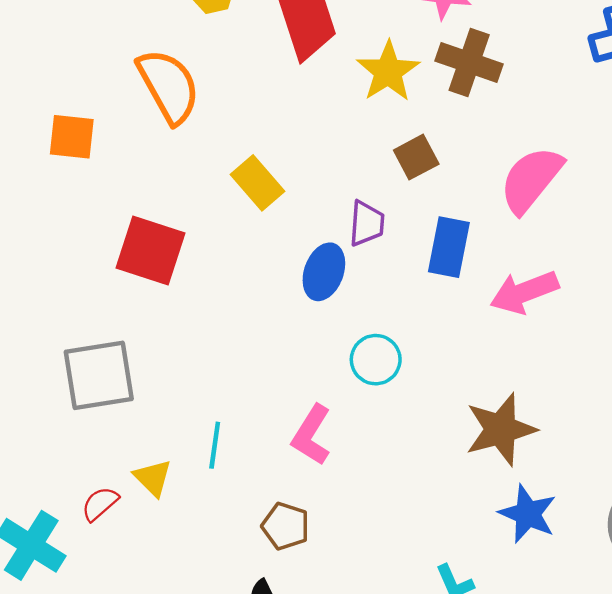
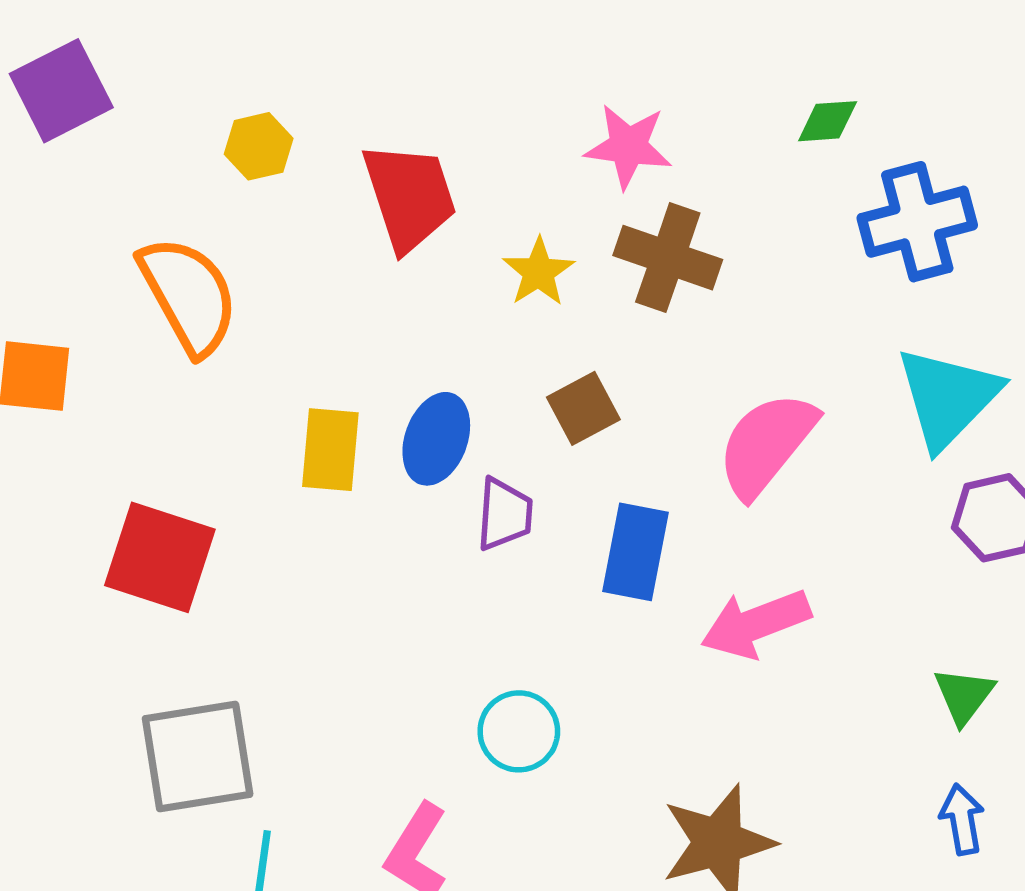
yellow star: (388, 71) -> (539, 272), size x0.7
yellow rectangle: (257, 183) -> (330, 450), turned 46
blue ellipse: (324, 272) -> (436, 439), moved
gray square: (99, 375) -> (198, 757), moved

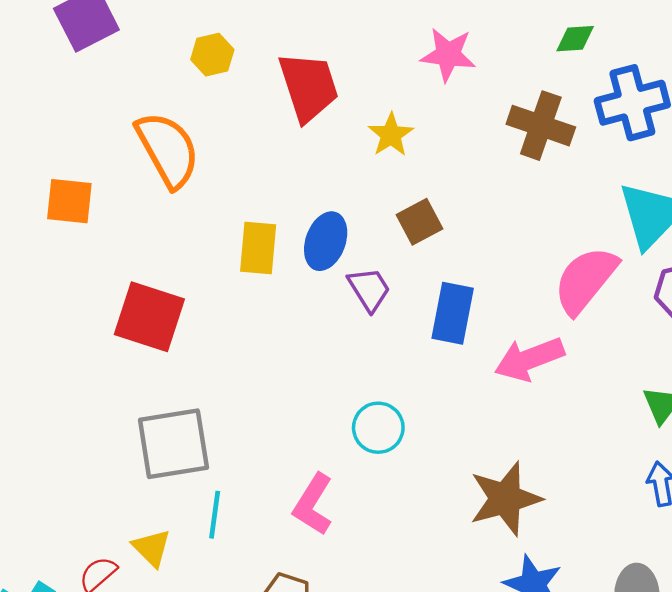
brown cross: (668, 258) -> (541, 126), moved
pink semicircle: (767, 444) -> (585, 280), moved
purple trapezoid: (504, 514) -> (369, 289), turned -36

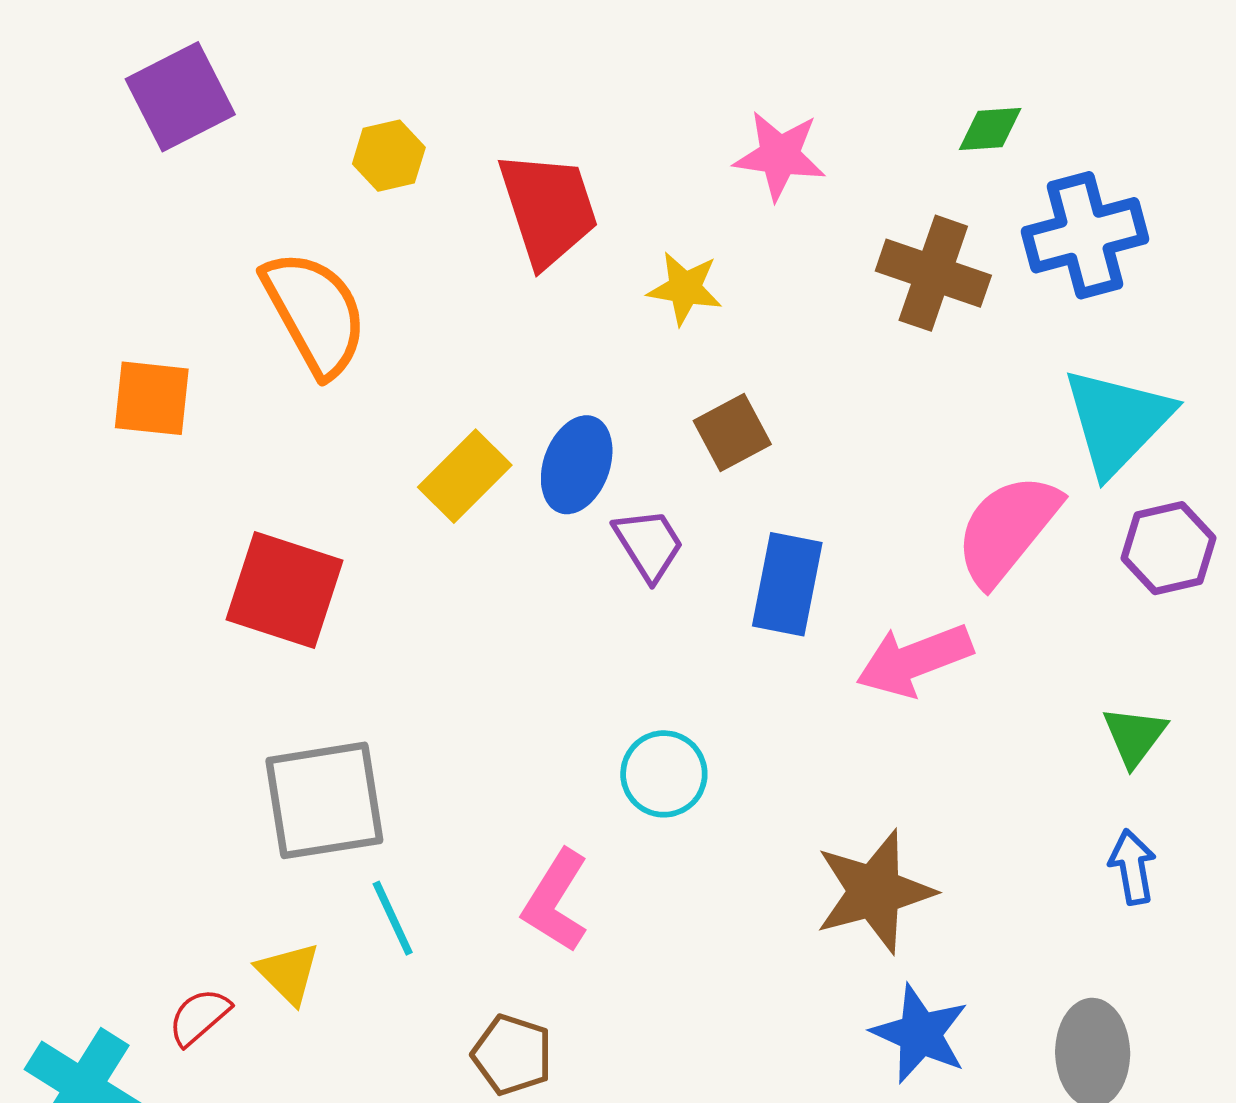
yellow star: (391, 135) -> (685, 288), turned -30
yellow rectangle: (258, 248) -> (465, 476), turned 40
cyan line: (215, 515) -> (393, 918), turned -33

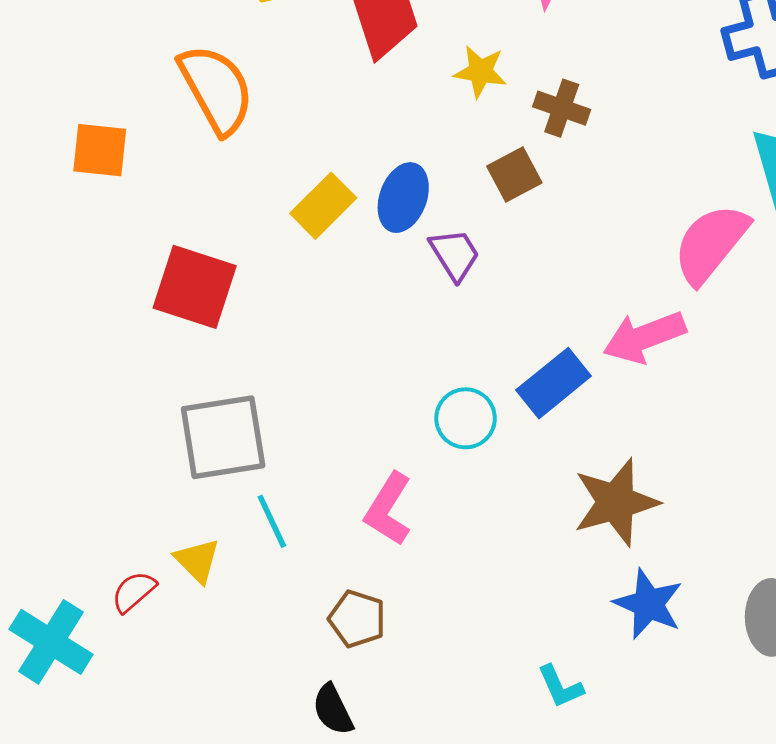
brown cross: (933, 273) -> (562, 108), moved, size x0.7
blue rectangle: (787, 584) -> (554, 383), moved, turned 40

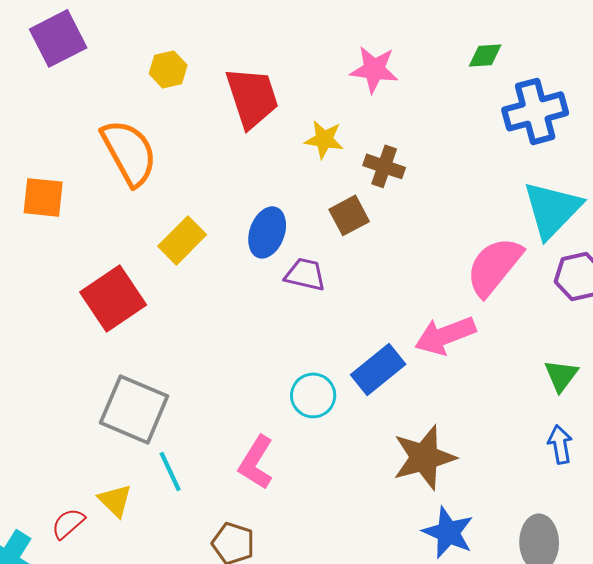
yellow rectangle: (323, 206) -> (182, 240), moved
purple trapezoid: (455, 254) -> (305, 274), turned -45
red square: (195, 287) -> (113, 298), turned 38
gray square: (223, 437) -> (134, 409), turned 32

